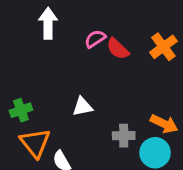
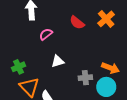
pink semicircle: (95, 39) -> (46, 34), moved

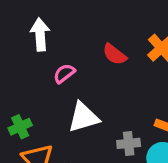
white triangle: (58, 61) -> (83, 117), size x1.5

